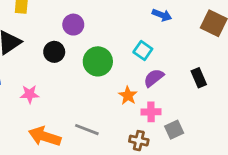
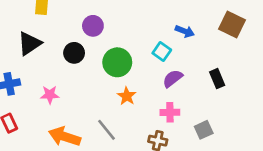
blue arrow: (162, 15) -> (185, 31), moved
orange star: (128, 96) -> (127, 96), moved
gray line: (87, 130) -> (106, 130), turned 30
gray square: (174, 130) -> (204, 130), moved

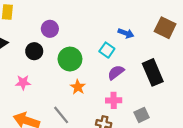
black rectangle: (217, 79) -> (153, 72), size x1.6
pink star: (50, 95) -> (23, 82), moved

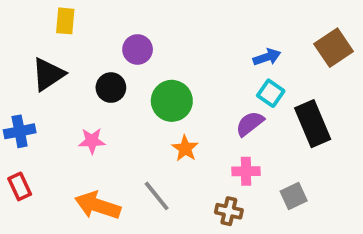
brown square: (165, 28) -> (334, 48), turned 30
blue arrow: (126, 33) -> (267, 57), turned -40
cyan square: (107, 50) -> (271, 93), moved

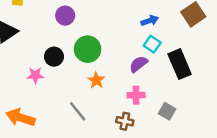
black circle: (111, 88) -> (54, 57), moved
gray square: (294, 196) -> (167, 111), turned -35
orange arrow: (98, 205) -> (20, 118), moved

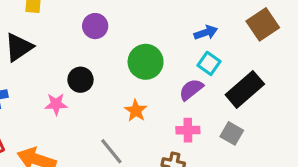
green circle: (88, 49) -> (146, 62), moved
black rectangle: (180, 64) -> (245, 89), turned 72
gray square: (167, 111) -> (232, 133), moved

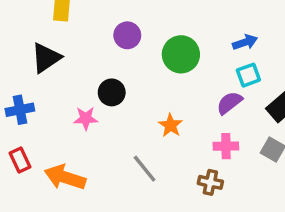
green circle: (146, 62) -> (181, 54), moved
cyan square: (209, 63) -> (248, 75), turned 35

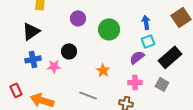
blue arrow: (245, 42) -> (146, 22), turned -80
blue cross: (20, 110) -> (33, 59), moved
gray line: (145, 169) -> (88, 95), turned -30

